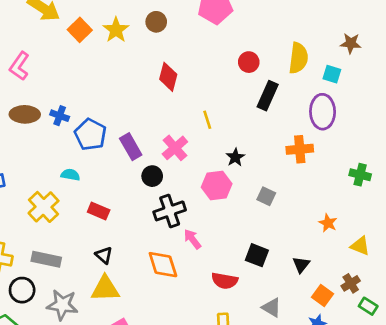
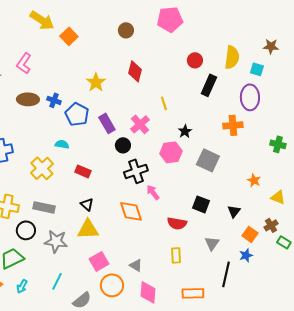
yellow star: (116, 30) -> (96, 82), moved
gray square: (266, 196) -> (208, 160), size x1.6
gray triangle: (272, 308) -> (212, 243), turned 35

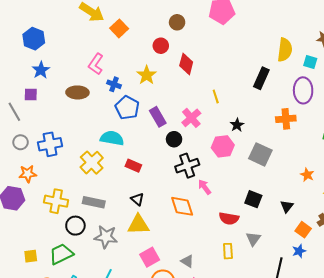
red circle: (195, 60) -> (161, 46), moved
pink L-shape: (24, 63) -> (96, 64), moved
blue cross: (54, 100) -> (114, 84), moved
cyan semicircle: (62, 144) -> (112, 138), size x1.6
gray triangle: (212, 243) -> (253, 239), moved

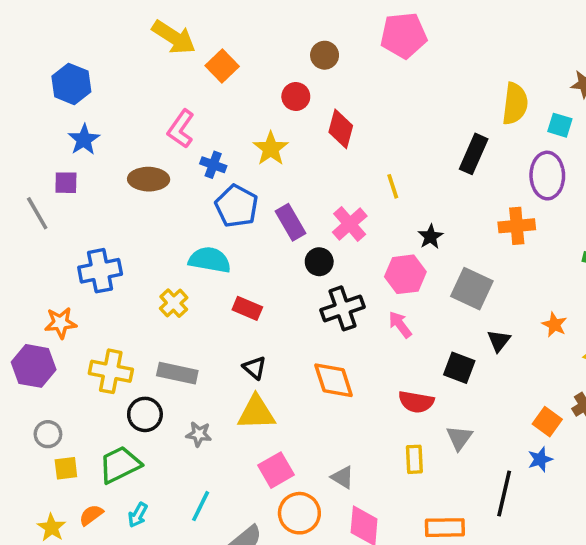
gray circle: (21, 142) -> (48, 434), moved
yellow cross: (92, 163) -> (174, 303), size x0.7
pink arrow: (205, 187) -> (400, 325), moved
black triangle: (287, 206) -> (499, 341), moved
gray star: (106, 237) -> (199, 434), size x0.6

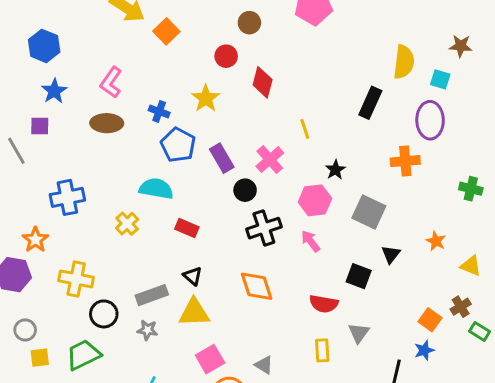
pink L-shape: (181, 129) -> (111, 82), moved
orange star: (61, 323) -> (35, 240), turned -30
gray rectangle: (177, 373) -> (152, 295), moved, turned -32

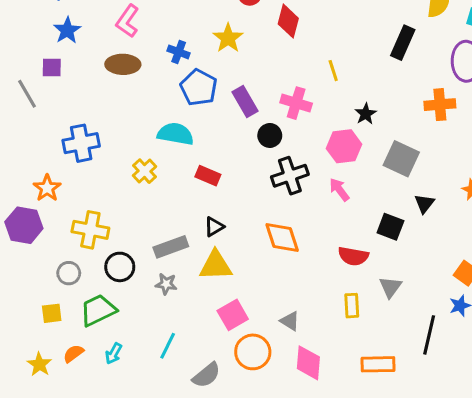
pink cross: (270, 160) -> (296, 103), turned -32
black triangle: (193, 276) -> (214, 227), turned 48
gray circle: (25, 330) -> (69, 273), moved

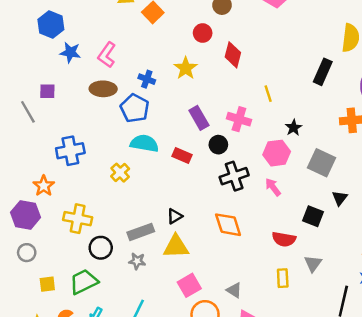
blue star: (67, 30) -> (70, 52), moved, turned -30
blue pentagon: (199, 88) -> (135, 108), moved
red rectangle: (208, 176) -> (182, 156), moved
gray circle: (69, 273) -> (27, 253), moved

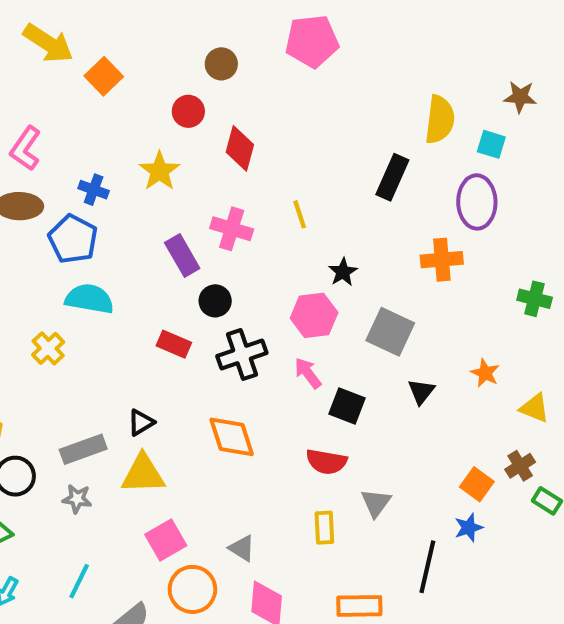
pink cross: (239, 119) -> (232, 229), moved
red rectangle: (182, 156) -> (174, 344), moved
black square: (313, 216) -> (347, 406), moved

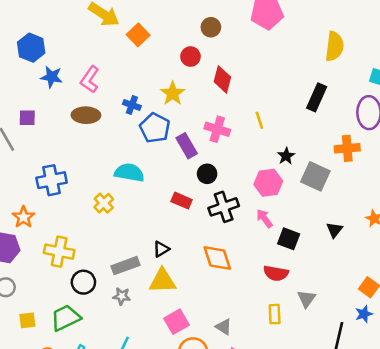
yellow semicircle: (440, 120) -> (335, 46), moved
blue pentagon: (73, 239) -> (155, 128), moved
gray square: (390, 332) -> (315, 176), moved

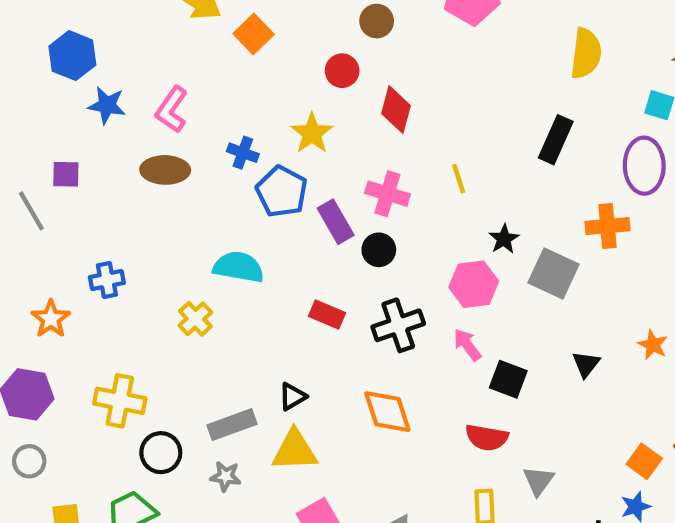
black circle: (207, 174) -> (379, 250), moved
blue cross: (52, 180) -> (107, 280), size x0.7
orange star: (23, 217) -> (51, 319), moved

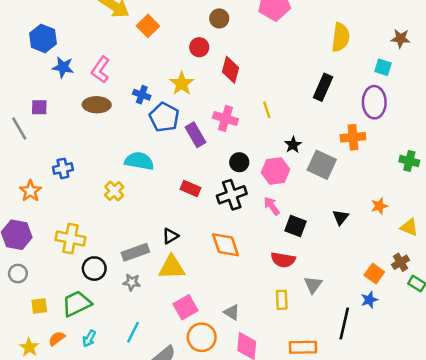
black circle: (379, 250) -> (239, 162), moved
orange star: (653, 345) -> (379, 206), turned 30

